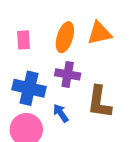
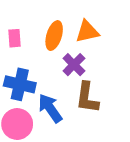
purple cross: (68, 74) -> (74, 65), moved, turned 35
blue arrow: (61, 113) -> (50, 108), size x1.6

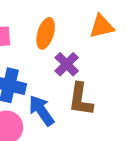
orange triangle: (87, 32) -> (102, 26), moved

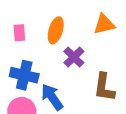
brown L-shape: (81, 99) -> (104, 87), moved

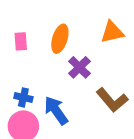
blue cross: (24, 75) -> (23, 97), moved, size x0.6
brown L-shape: (104, 87) -> (112, 100), turned -48

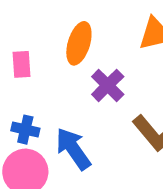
pink rectangle: (21, 41) -> (22, 64), moved

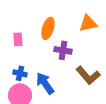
purple cross: (108, 85) -> (63, 50), turned -36

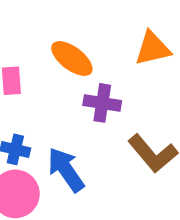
orange ellipse: (48, 28) -> (72, 59), turned -70

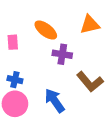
blue arrow: (66, 170) -> (55, 101), moved

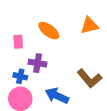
purple cross: (62, 54) -> (38, 63), moved
blue arrow: (55, 101) -> (57, 96), turned -30

